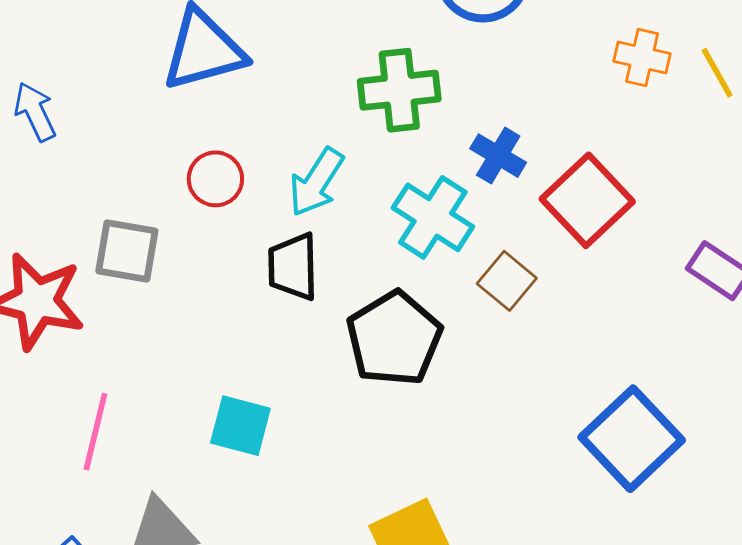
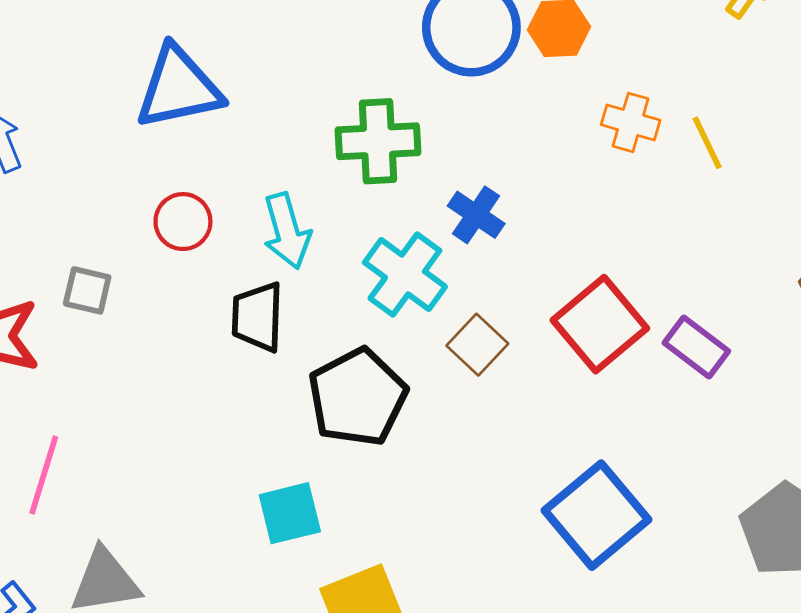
cyan arrow: (316, 182) -> (287, 231), turned -52
red square: (587, 200) -> (600, 324), moved
gray square: (127, 251) -> (87, 290), size x0.7
cyan square: (240, 426) -> (290, 513), moved, turned -32

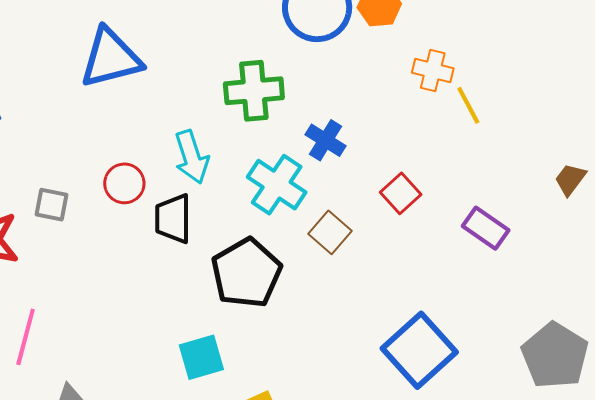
yellow line: (707, 143) -> (468, 105), moved
red circle: (183, 222) -> (124, 183), moved
red square: (600, 324) -> (401, 193), moved, size x0.6

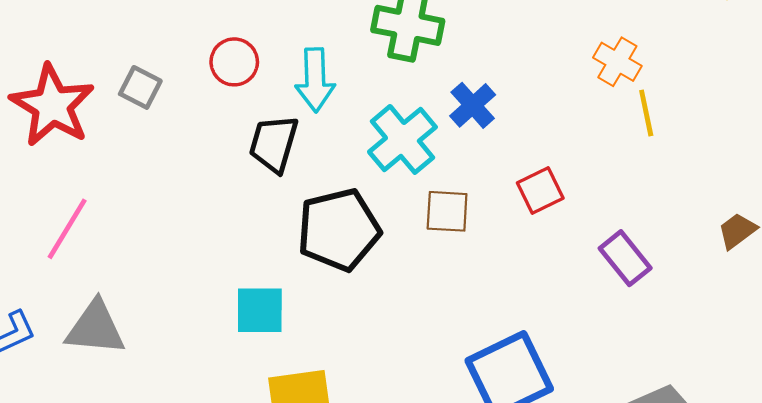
red circle: (124, 183) -> (234, 62), moved
brown square: (330, 232) -> (447, 211), turned 36

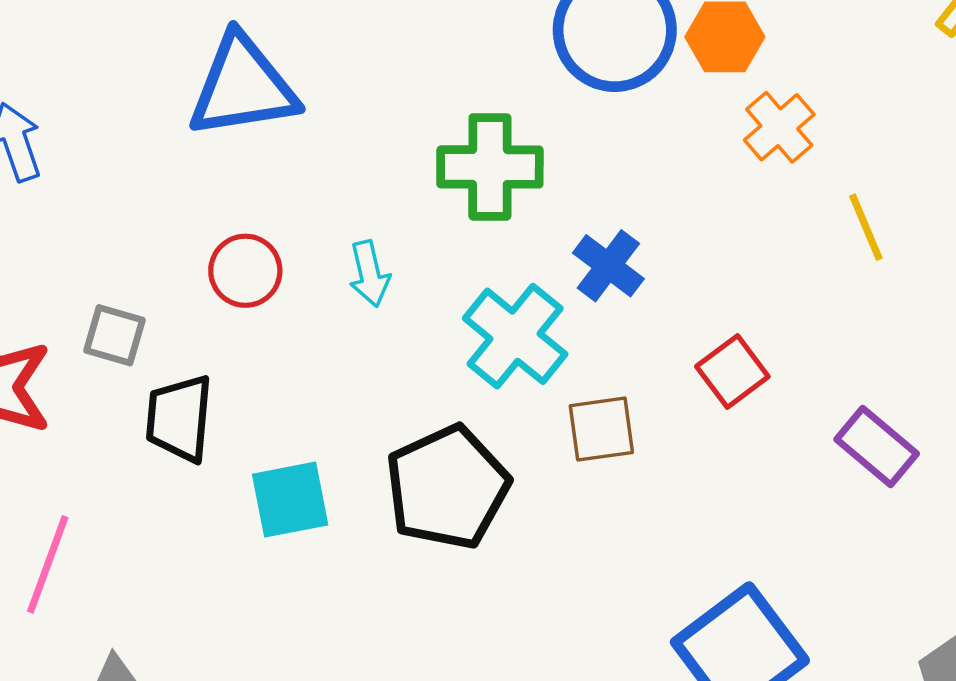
orange cross: (617, 62) -> (779, 127), moved, turned 30
cyan arrow: (315, 80) -> (369, 274), size x0.7
black trapezoid: (274, 144) -> (179, 418), moved
cyan square: (260, 310) -> (290, 500), moved

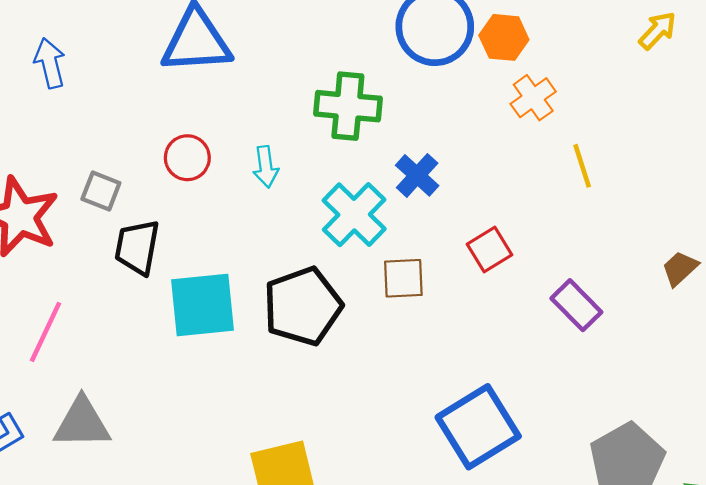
cyan square: (290, 500) -> (202, 305), size x1.4

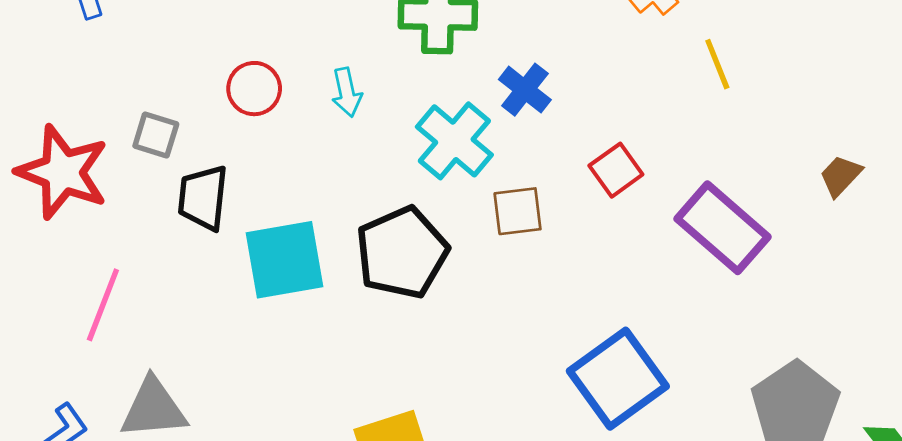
purple rectangle: (576, 305) -> (723, 228), size x1.5

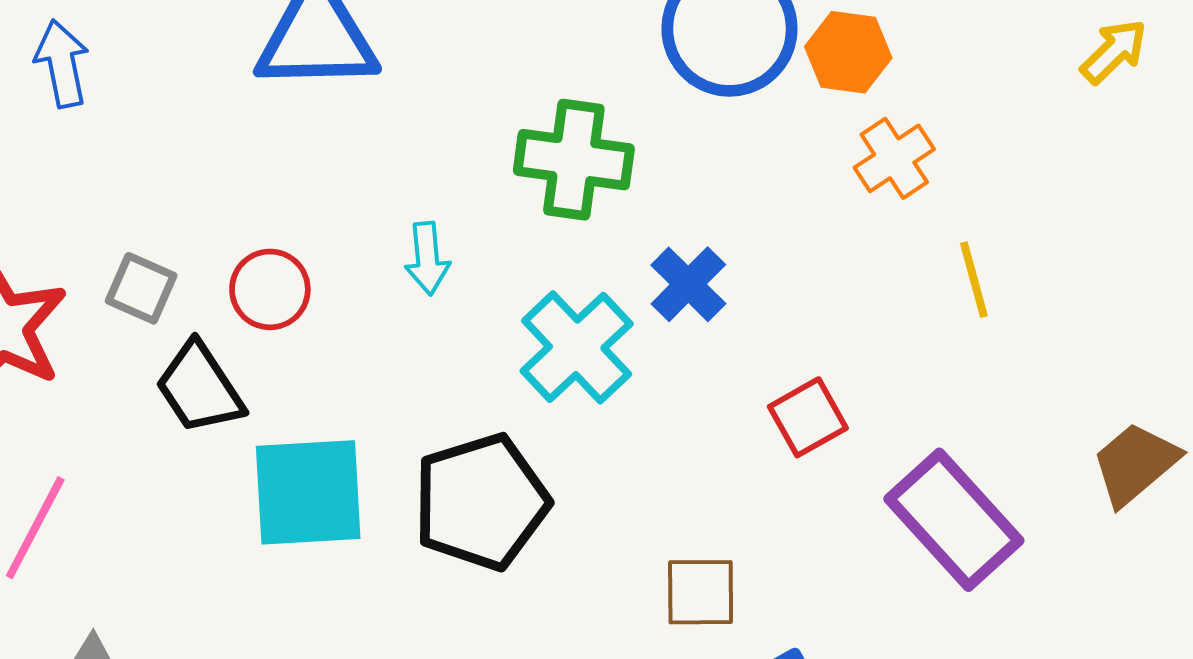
red circle: (254, 89) -> (270, 289), moved
brown trapezoid: (841, 176) -> (1135, 464), size x1.4
black trapezoid: (203, 198) -> (200, 388), turned -46
brown square: (518, 211) -> (701, 592), moved

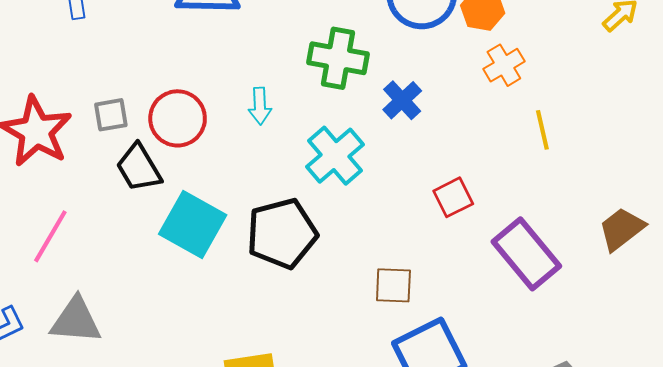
blue cross: (688, 284) -> (402, 100), moved
gray square: (141, 288) -> (111, 115), turned -36
red circle: (270, 289) -> (178, 118), size x1.4
cyan square: (308, 492) -> (193, 224), turned 30

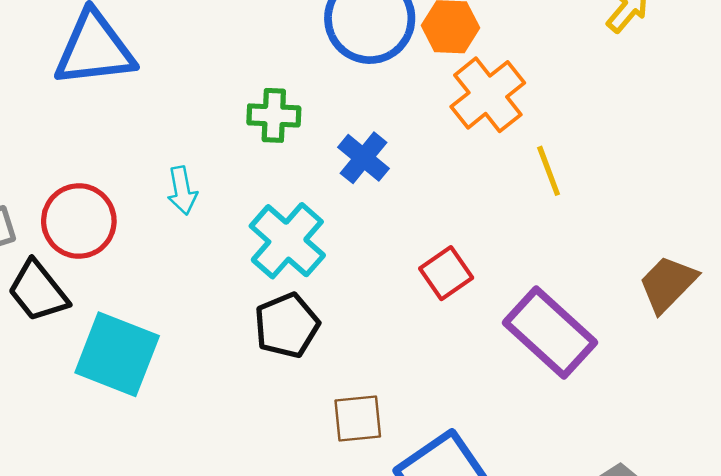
green cross: (338, 58) -> (274, 115), size x0.7
orange cross: (504, 65) -> (488, 95), size x1.4
black pentagon: (282, 233) -> (287, 325), moved, size x0.7
brown square: (393, 285) -> (358, 419), moved

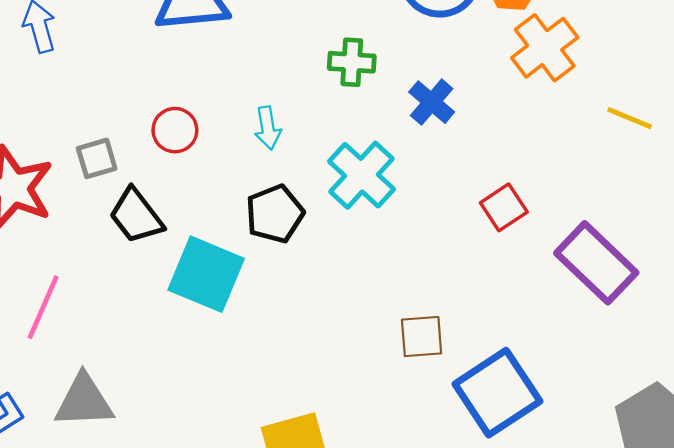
yellow line: (549, 171) -> (630, 118), moved, turned -48
red circle: (79, 221) -> (175, 130), moved, size x0.7
black pentagon: (287, 325) -> (275, 214), moved

